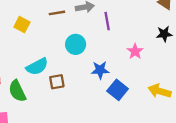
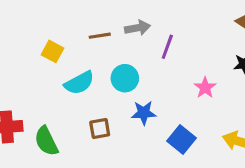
purple line: (107, 21) -> (167, 47), turned 30
cyan semicircle: (37, 67) -> (79, 83), moved
blue star: (100, 70) -> (144, 113), moved

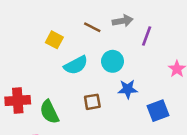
brown line: (100, 36) -> (92, 27), turned 36
blue square: (181, 140) -> (158, 111), turned 30

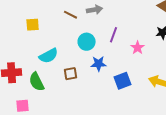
purple line: (147, 36) -> (114, 35), moved
yellow square: (54, 40) -> (33, 25), moved, turned -32
cyan semicircle: (76, 65) -> (49, 56), moved

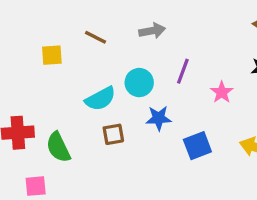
brown line: (71, 15) -> (96, 37), moved
cyan semicircle: (49, 56) -> (100, 99), moved

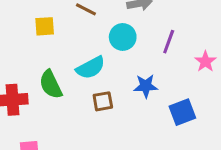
cyan circle: (139, 83) -> (123, 37), moved
green semicircle: (58, 147) -> (51, 84), moved

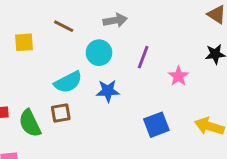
green semicircle: (51, 84) -> (30, 123), moved
blue star: (146, 86) -> (108, 91), moved
brown square: (103, 101) -> (61, 113), moved

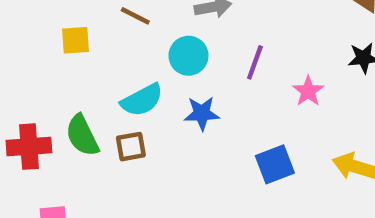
green semicircle: (30, 123) -> (82, 135), moved

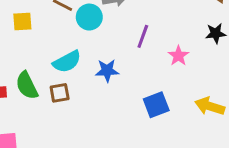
cyan circle: (188, 56) -> (89, 17), moved

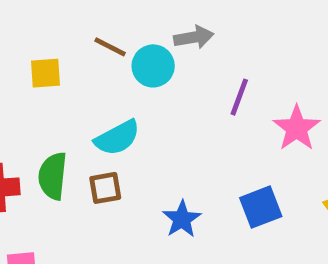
pink star: (178, 56) -> (297, 128), size x1.4
blue star: (107, 71) -> (182, 219), moved, turned -30
green semicircle: (27, 85) -> (53, 176), turned 32

